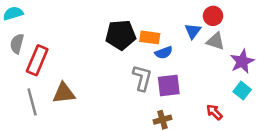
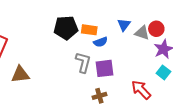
red circle: (213, 16) -> (156, 29), moved
red arrow: (214, 112) -> (141, 90), size x1.5

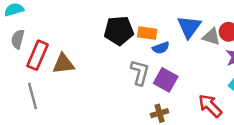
blue triangle: (124, 25) -> (189, 27), size x1.5
purple square: (105, 68) -> (166, 80), turned 36
brown triangle: (20, 74) -> (63, 64), moved

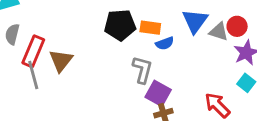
brown triangle: (63, 64) -> (61, 60), turned -45
purple square: (166, 80) -> (158, 93), moved
gray line: (33, 96) -> (33, 75), moved

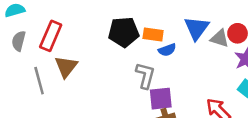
red rectangle: (33, 51) -> (51, 36), moved
purple square: (158, 93) -> (161, 99), turned -35

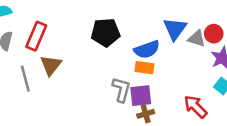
orange rectangle: (153, 35) -> (144, 68), moved
blue semicircle: (167, 50) -> (147, 49), size x1.5
gray L-shape: (145, 76) -> (121, 90), moved

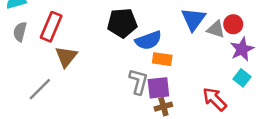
blue semicircle: (147, 49) -> (148, 40), moved
gray line: (25, 79) -> (40, 89), moved, turned 60

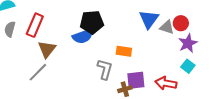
blue semicircle: (148, 40) -> (83, 36), moved
purple square: (158, 88) -> (136, 80), moved
gray line: (40, 89) -> (38, 72), moved
red arrow: (215, 99) -> (166, 83), turned -35

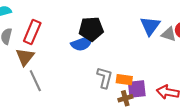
brown triangle: (47, 49) -> (25, 57), moved
orange rectangle: (124, 51) -> (124, 80), moved
gray line: (38, 72) -> (35, 81), turned -70

